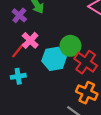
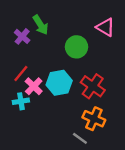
pink cross: (30, 40) -> (34, 86), moved
green circle: (70, 46) -> (77, 47), moved

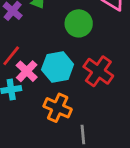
orange cross: (94, 119) -> (58, 108), moved
gray line: (80, 138) -> (83, 134), turned 49

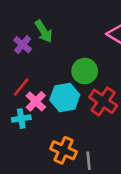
green circle: (79, 23) -> (85, 71), moved
orange cross: (58, 108) -> (64, 150), moved

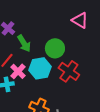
green arrow: (44, 31) -> (24, 43), moved

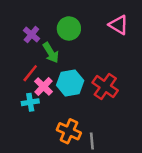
green circle: (55, 48) -> (69, 28), moved

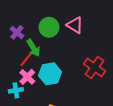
pink triangle: (118, 25) -> (75, 25), moved
red line: (30, 73) -> (26, 59), moved
red cross: (105, 87) -> (94, 68), moved

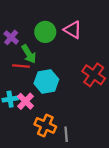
red line: (26, 59) -> (21, 66), turned 56
pink cross: (27, 77) -> (25, 101), moved

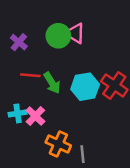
pink triangle: (73, 30) -> (75, 33), moved
green arrow: (29, 54) -> (52, 83), moved
cyan hexagon: (46, 81) -> (85, 87), moved

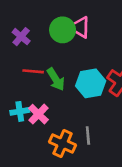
gray line: (83, 154) -> (88, 135), moved

